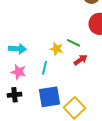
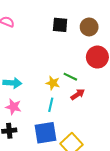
cyan line: (44, 68) -> (51, 105), moved

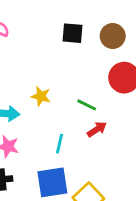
yellow star: (53, 83) -> (41, 96), moved

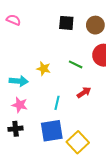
green line: (87, 105) -> (76, 64), moved

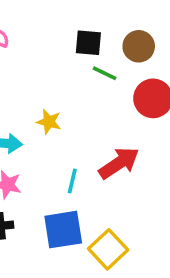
green line: (76, 64) -> (105, 73), moved
red arrow: (84, 92) -> (119, 163), size x1.6

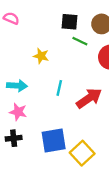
yellow star: (49, 122) -> (41, 56), moved
cyan line: (72, 181) -> (59, 88), moved

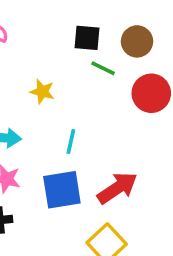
red arrow: (89, 98) -> (117, 188), moved
blue square: (54, 141) -> (62, 190), moved

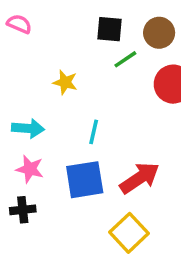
green line: (103, 68) -> (125, 59), turned -60

